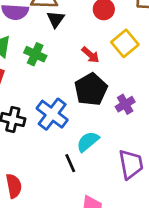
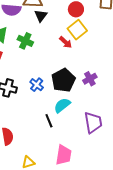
yellow square: (125, 43) -> (77, 30), moved
black pentagon: (91, 89) -> (63, 80), moved
blue cross: (52, 114) -> (37, 85), size x0.6

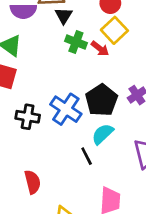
green cross: (25, 41) -> (76, 42), moved
blue cross: (37, 85) -> (66, 109), size x1.6

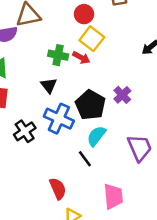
black triangle: (64, 16) -> (49, 85), moved
black cross: (28, 117) -> (25, 131), turned -35
red semicircle: (33, 182) -> (58, 189), moved

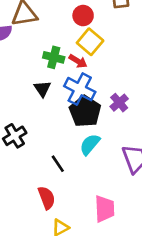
blue cross: (59, 119) -> (80, 89), moved
black line: (85, 159) -> (58, 164), moved

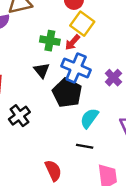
red arrow: (78, 61) -> (72, 42), turned 105
black pentagon: (85, 111) -> (67, 93), moved
black line: (58, 164) -> (85, 146), moved, turned -42

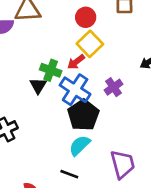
green cross: (50, 41) -> (51, 70), moved
purple cross: (113, 78) -> (114, 87), moved
black pentagon: (67, 93) -> (83, 115), moved

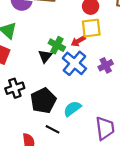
yellow square: (90, 44) -> (91, 28), turned 30
black pentagon: (83, 115) -> (43, 101), moved
black line: (69, 174) -> (53, 129), moved

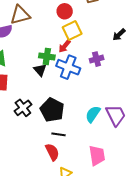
purple cross: (106, 65) -> (97, 59), turned 32
cyan semicircle: (72, 109) -> (93, 114), moved
black line: (53, 129) -> (58, 134), moved

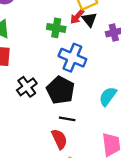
blue cross: (68, 67) -> (72, 58), moved
black triangle: (40, 70) -> (89, 20), moved

